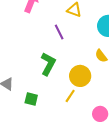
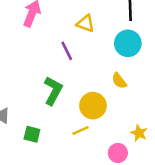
yellow line: (70, 96) -> (80, 131), turned 32

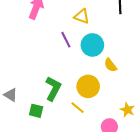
cyan circle: (128, 43) -> (92, 45), moved
green L-shape: (53, 91) -> (53, 89), moved
yellow line: (80, 131) -> (78, 108), turned 64

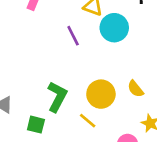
cyan circle: (92, 45) -> (114, 28), moved
yellow semicircle: (110, 65) -> (135, 89), moved

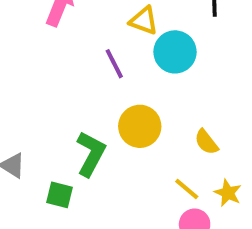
yellow circle: (101, 94) -> (140, 126), moved
yellow line: (88, 121) -> (187, 189), moved

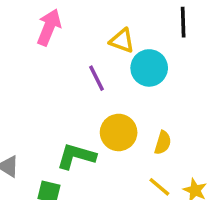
yellow semicircle: (206, 142) -> (163, 143), moved, turned -125
green L-shape: (91, 154) -> (76, 156), turned -102

